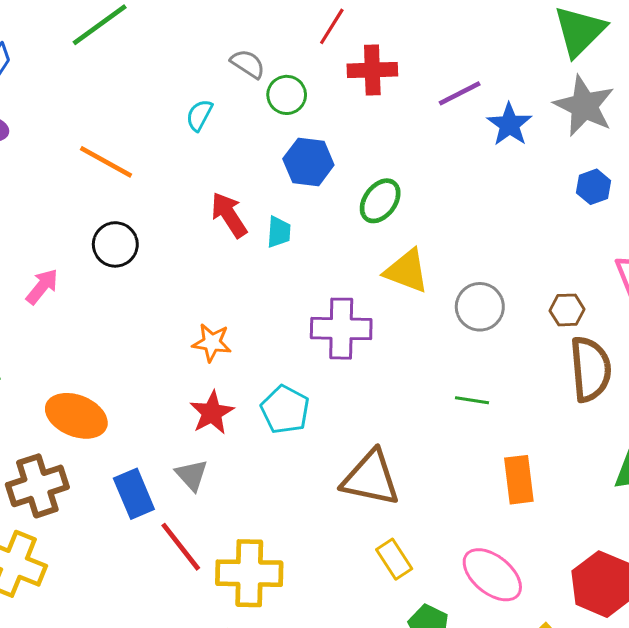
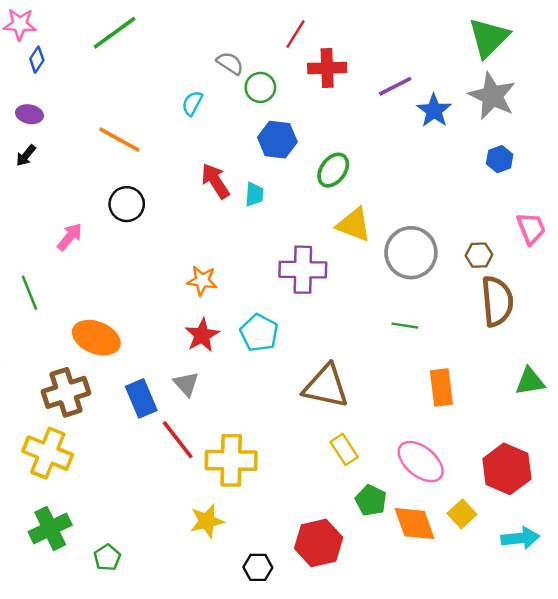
gray circle: (480, 307) -> (411, 253), size x1.4

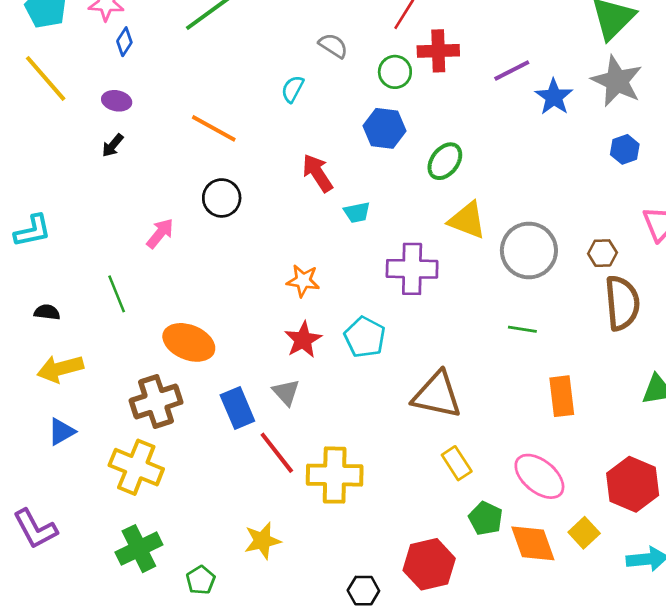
green circle: (260, 87) -> (395, 72), moved
cyan trapezoid: (254, 194) -> (357, 212), moved, turned 75
yellow star: (207, 521) -> (262, 541), moved

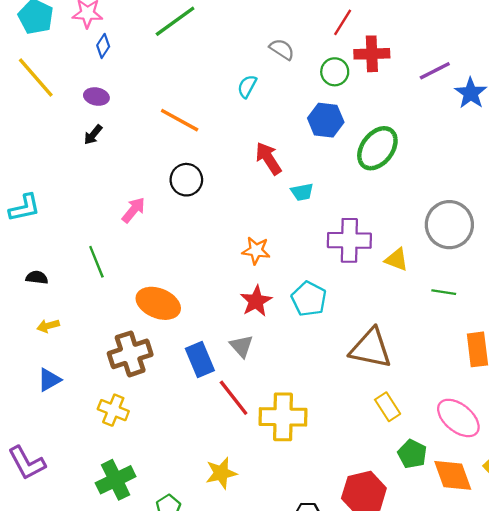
green ellipse: (445, 161) -> (377, 148), size x1.4
yellow triangle: (467, 220) -> (397, 260), moved, size x0.7
yellow arrow: (60, 369) -> (48, 326), size x0.6
yellow cross: (136, 467) -> (113, 410), size x0.7

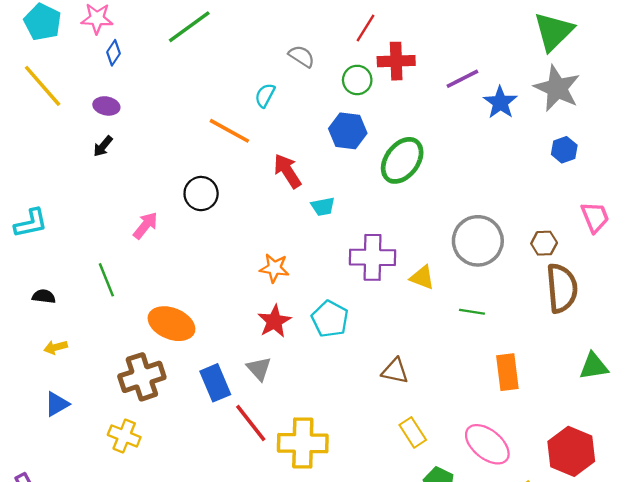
orange line: (180, 120) -> (229, 131), moved
brown triangle: (371, 348) -> (395, 371), size x0.6

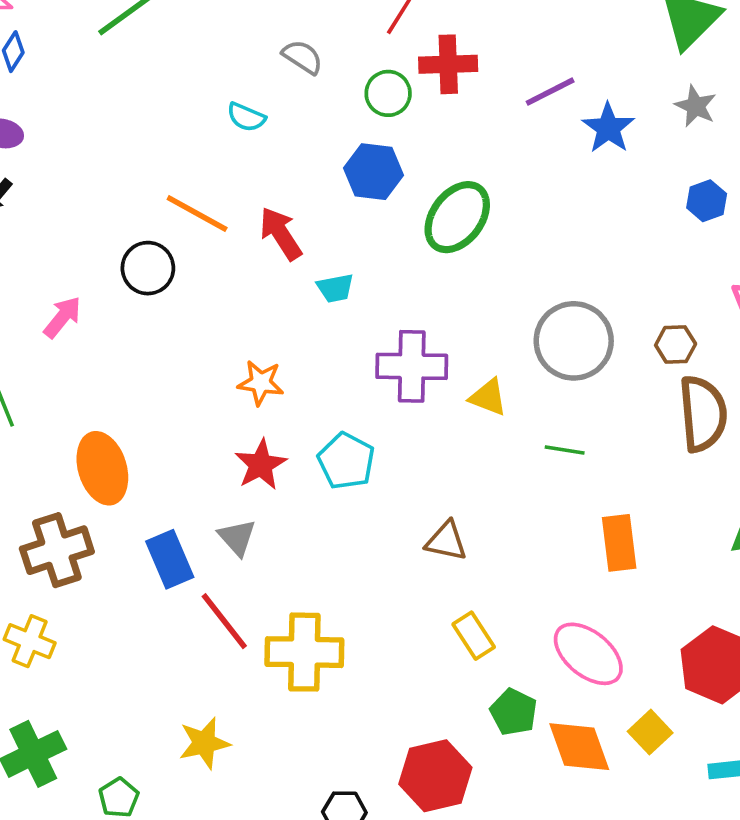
gray star: (557, 88) -> (696, 106), size x0.6
cyan semicircle: (265, 95) -> (246, 117), turned -95
orange line: (229, 131) -> (197, 213), moved
orange ellipse: (171, 324) -> (102, 468), turned 51

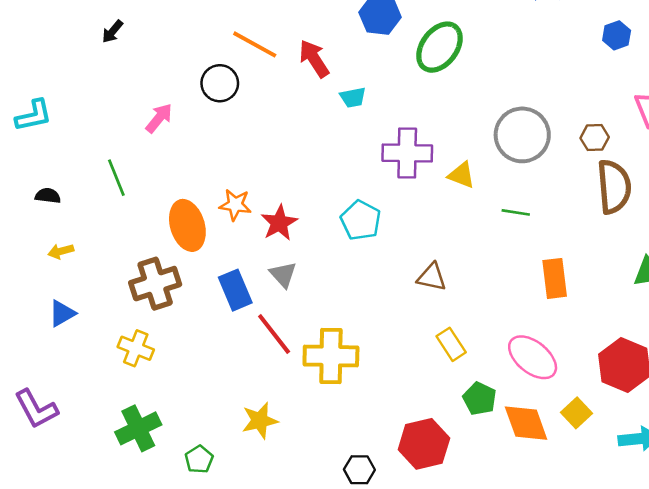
orange star: (261, 383) -> (235, 205), moved
red star: (261, 465) -> (279, 223), moved

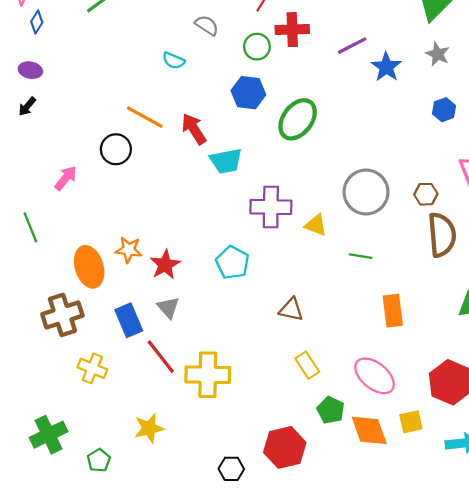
cyan trapezoid: (353, 97) -> (226, 161), size x1.5
yellow cross: (136, 348) -> (92, 368), moved
yellow square: (577, 413) -> (411, 422), turned 30

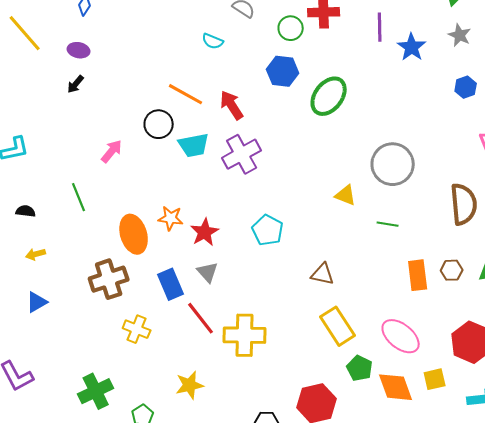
purple line: (352, 46) -> (380, 27), turned -64
cyan trapezoid: (226, 161) -> (194, 145), moved
brown hexagon: (426, 194) -> (452, 270), moved
purple cross: (271, 207) -> (242, 154), moved, turned -30
yellow rectangle: (307, 365) -> (338, 326), size x1.5

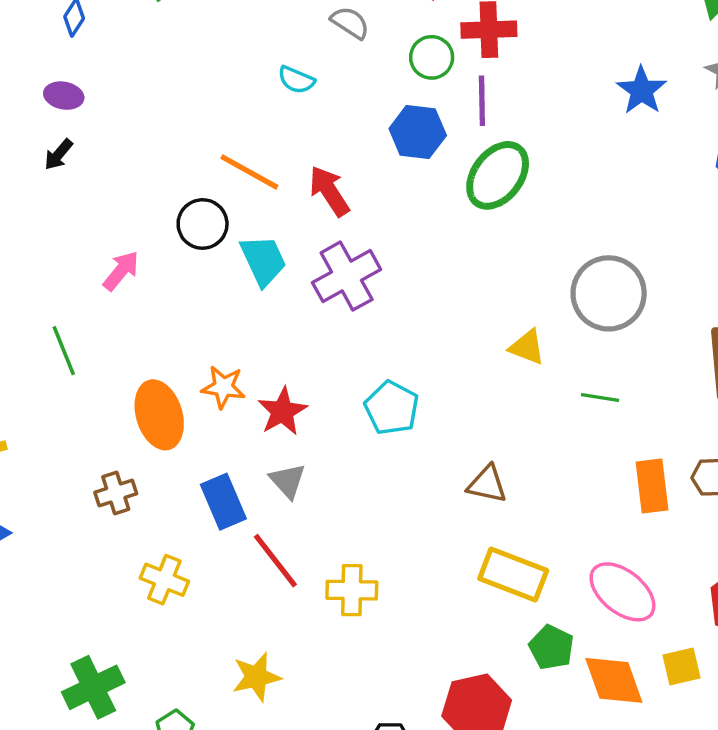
purple line: (380, 27) -> (482, 101), moved
cyan trapezoid: (194, 145) -> (263, 260), turned -104
brown cross: (109, 279) -> (116, 493), size x0.6
yellow rectangle: (338, 326) -> (513, 575), turned -36
yellow cross: (245, 335) -> (352, 590), size x0.7

